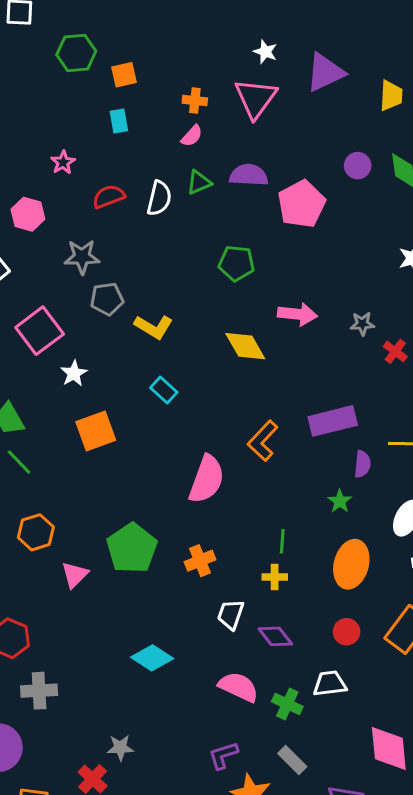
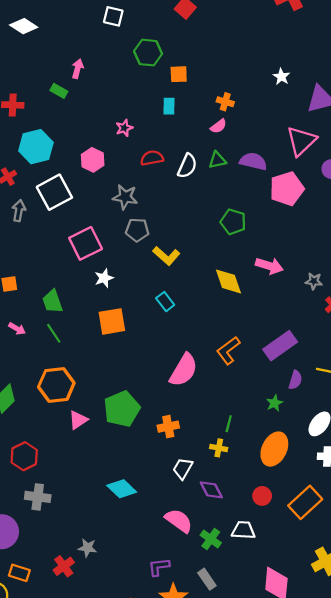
pink triangle: (256, 98) -> (301, 141), moved
purple rectangle: (333, 421) -> (280, 346), turned -32
orange hexagon: (36, 532) -> (56, 385), size x1.4

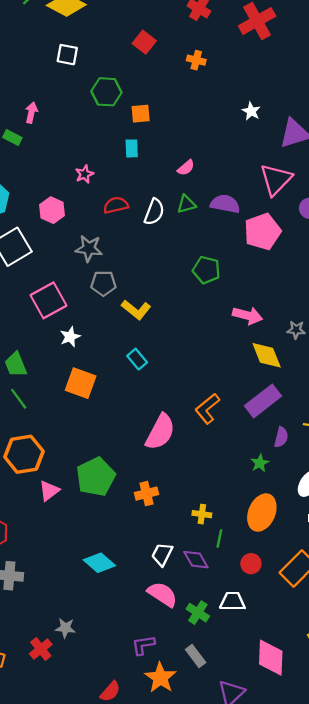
orange cross: (225, 102) -> (196, 60), moved
yellow diamond: (228, 281) -> (267, 355), moved
orange square: (112, 321) -> (81, 383), turned 32
green line: (229, 424) -> (219, 539), moved
white trapezoid: (183, 468) -> (162, 554), moved

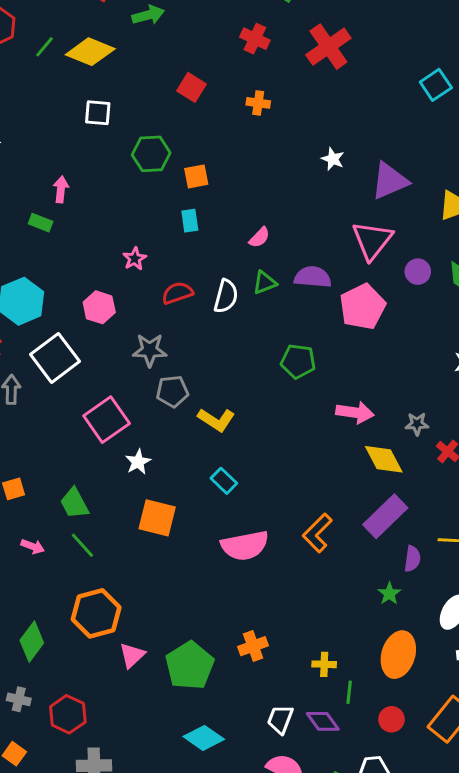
pink semicircle: (160, 432) -> (245, 546), moved, turned 57
green pentagon: (96, 477) -> (190, 665), moved

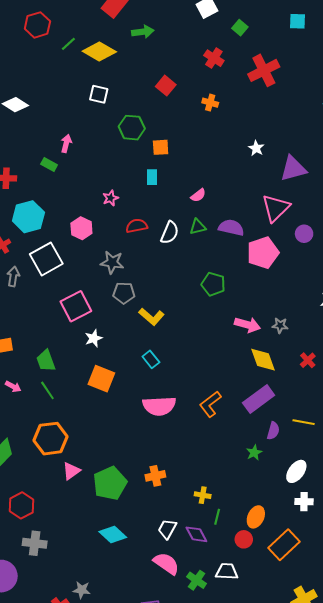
gray star: (417, 424) -> (280, 325), moved
orange ellipse: (398, 655) -> (256, 517), moved, size x0.7

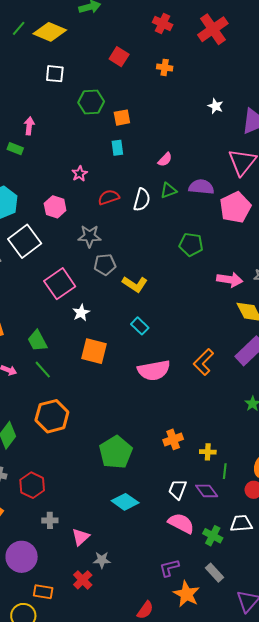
pink triangle: (71, 471) -> (81, 537), moved
orange cross: (155, 476) -> (173, 439), moved
gray cross: (35, 543) -> (50, 520), size x0.7

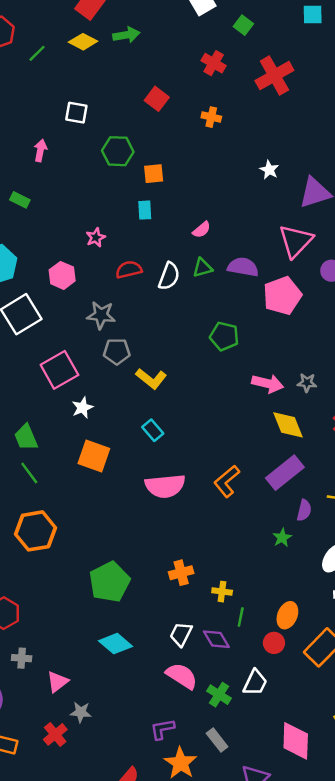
yellow diamond: (50, 32) -> (83, 42), moved, size x0.7
pink arrow: (29, 126) -> (40, 150), moved
white trapezoid: (241, 523) -> (255, 683), turned 115

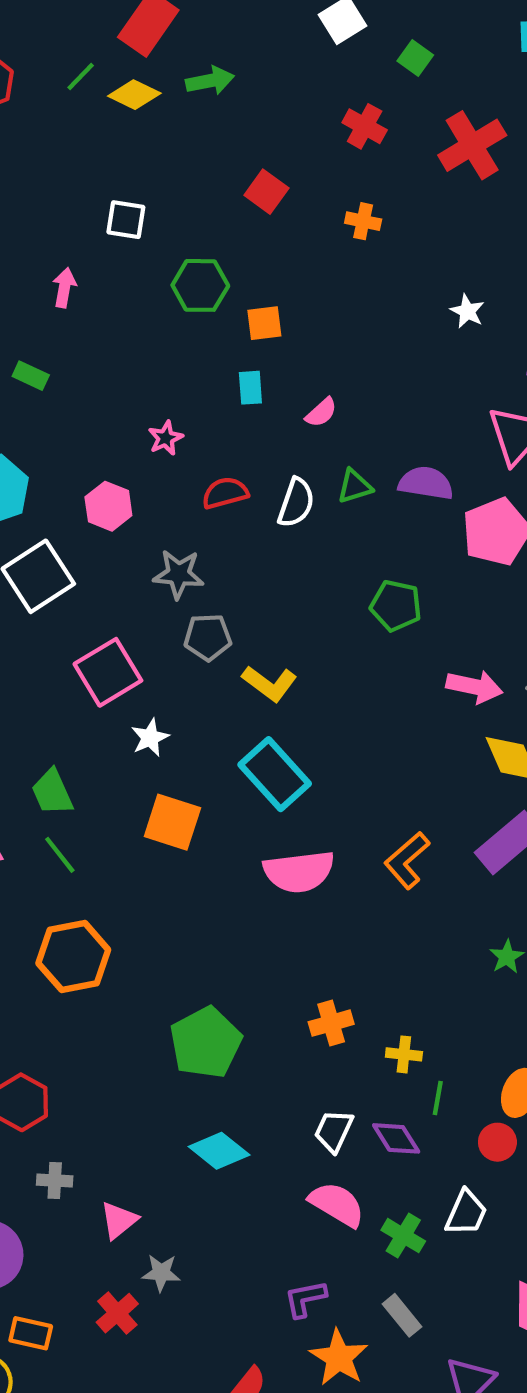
green line: (37, 53) -> (81, 77), moved
pink semicircle: (202, 230) -> (321, 412), moved
cyan rectangle: (153, 430) -> (275, 774), size x1.8

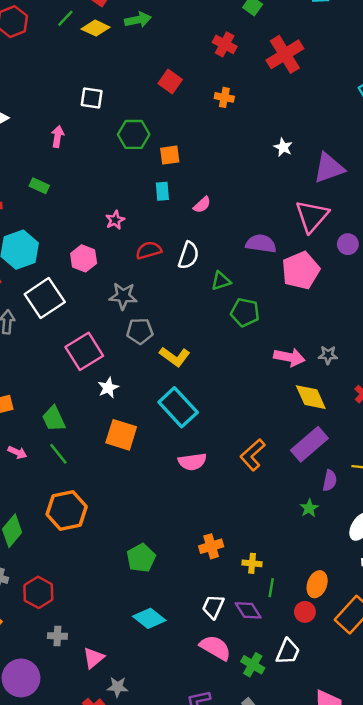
green triangle: (355, 486) -> (221, 281), moved
pink semicircle: (299, 872) -> (192, 462), size x0.7
green pentagon: (206, 1043) -> (141, 558), size x0.7

